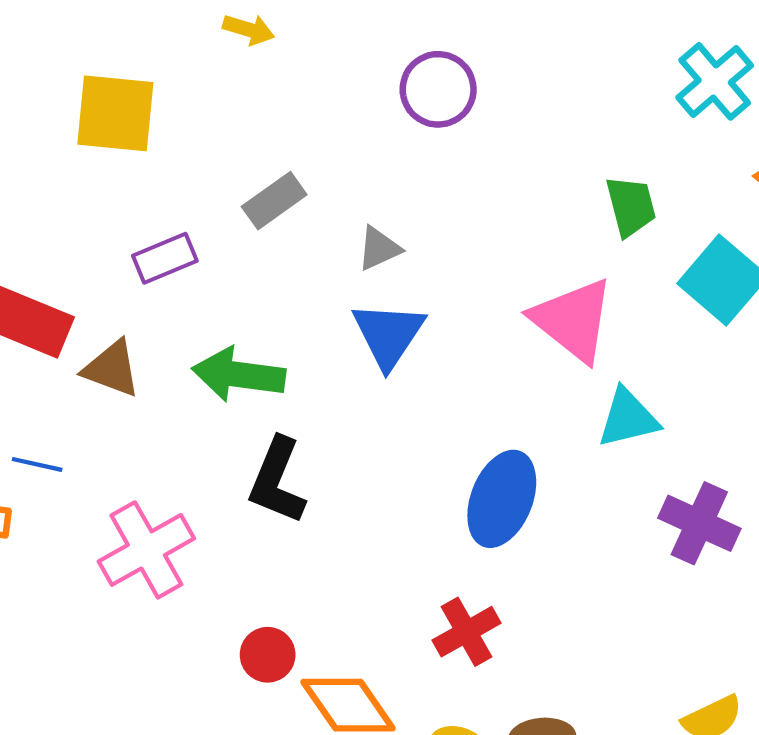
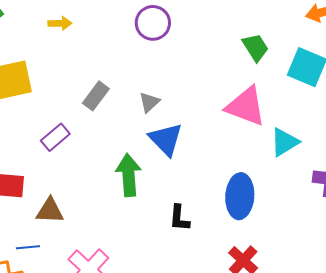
brown triangle: (112, 369) -> (50, 211), moved
green arrow: (239, 375) -> (129, 175), moved, turned 96
black L-shape: (277, 481) -> (179, 218), moved, size x0.7

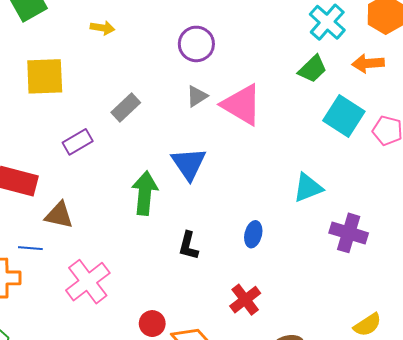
green trapezoid: (255, 47) -> (312, 69), moved, turned 68
gray triangle: (149, 102) -> (197, 96), moved
pink triangle: (246, 106) -> (242, 105), moved
blue ellipse: (240, 196) -> (253, 234), size x0.6

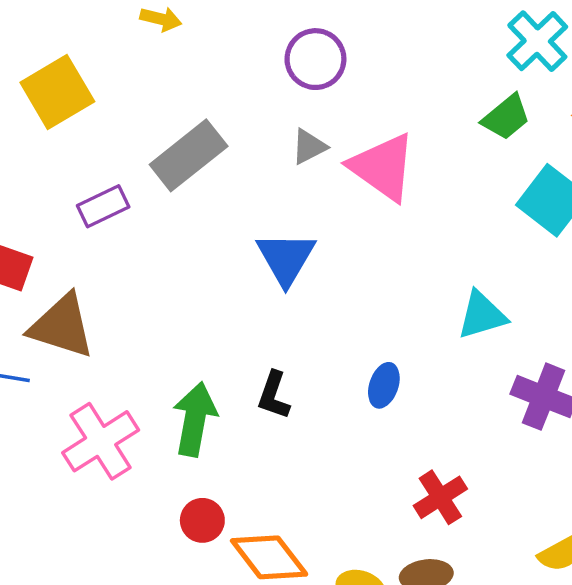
yellow square: (45, 76) -> (57, 92), turned -33
gray rectangle: (126, 107) -> (189, 155), size x1.5
green arrow: (145, 193) -> (195, 419), moved
brown triangle: (59, 215) -> (62, 326), size x1.4
red cross: (245, 300) -> (440, 497), moved

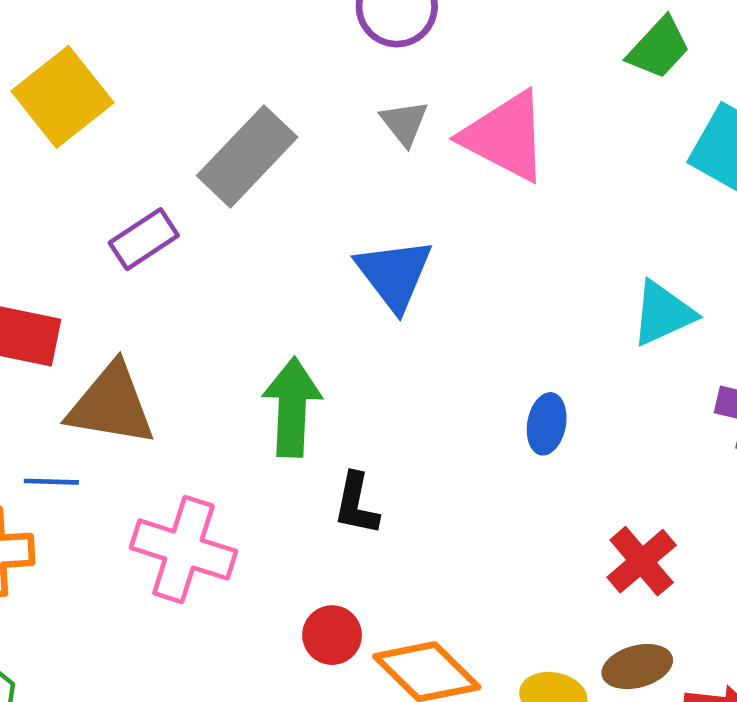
gray triangle: (309, 147) -> (404, 123), turned -33
black L-shape: (274, 395) -> (356, 504), moved
green arrow: (195, 419) -> (292, 407), moved
pink cross: (101, 441) -> (183, 549), turned -32

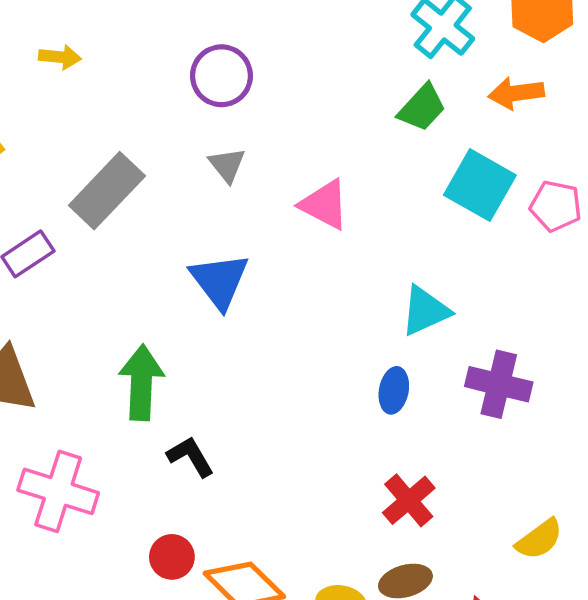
pink triangle: (505, 136) -> (324, 205), moved, size x0.7
blue ellipse: (547, 424) -> (394, 390), moved
black L-shape: (356, 504) -> (190, 457), turned 138

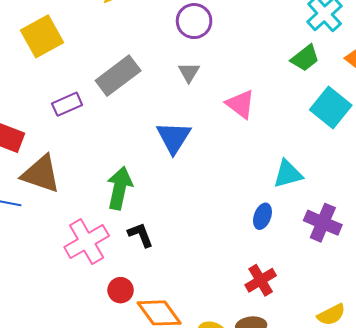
pink cross: (58, 491) -> (87, 242), moved, turned 33

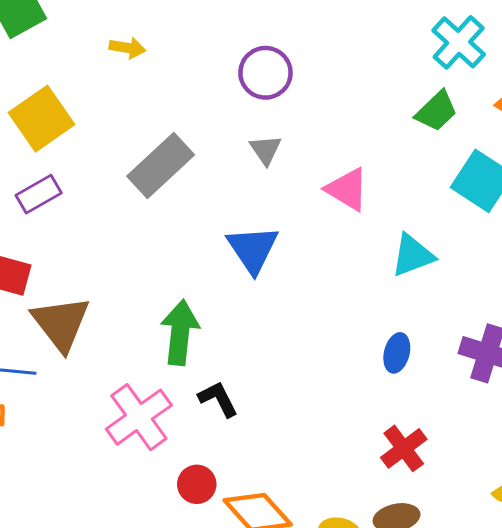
purple rectangle: (67, 104) -> (39, 194), moved
brown triangle: (41, 174) -> (61, 323), turned 39
cyan triangle: (288, 174) -> (413, 255), moved

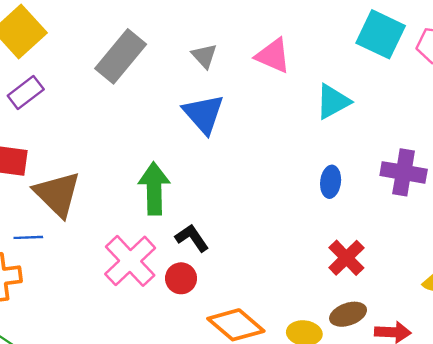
gray triangle: (266, 150) -> (204, 56), moved
red circle: (197, 484) -> (181, 278), moved

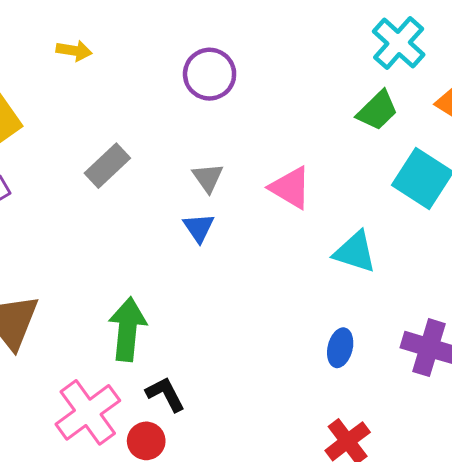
gray rectangle: (121, 56) -> (107, 166), size x0.7
cyan triangle: (333, 102) -> (355, 252), turned 39
blue triangle: (204, 114) -> (199, 228), moved, size x0.6

